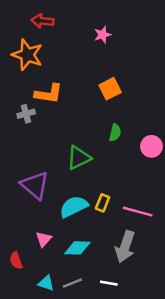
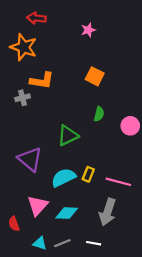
orange square: (110, 89) -> (95, 76), turned -36
pink triangle: (44, 239) -> (38, 206), size x1.5

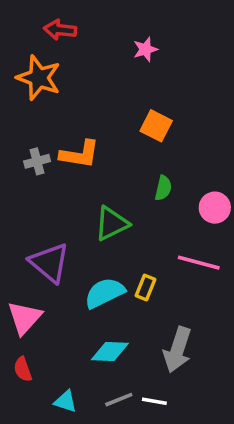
orange L-shape: (42, 81) -> (80, 154), moved
pink line: (118, 182) -> (199, 263), moved
pink triangle: (38, 206) -> (25, 318), moved
gray line: (62, 243) -> (119, 400), moved

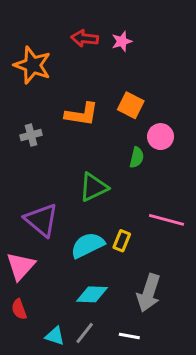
red arrow: (60, 30) -> (85, 38), moved
orange L-shape: (80, 154) -> (82, 114), moved
pink circle: (215, 208) -> (161, 137), moved
gray line: (119, 400) -> (85, 333), moved, turned -30

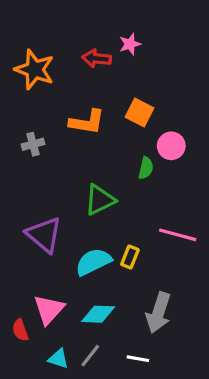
red arrow: (85, 38) -> (97, 58), moved
pink triangle: (21, 266) -> (49, 309), moved

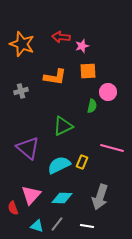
pink star: (130, 44) -> (82, 46), moved
orange square: (139, 112) -> (88, 71), turned -30

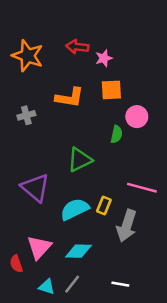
gray arrow: (100, 197) -> (127, 226), moved
white line: (87, 226) -> (120, 284), moved

